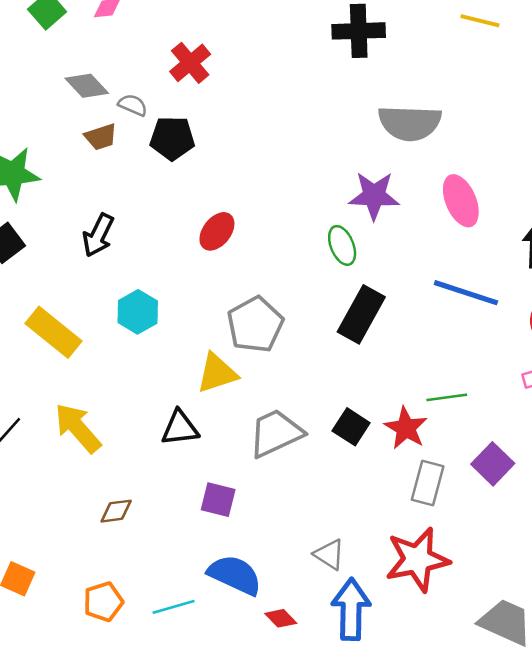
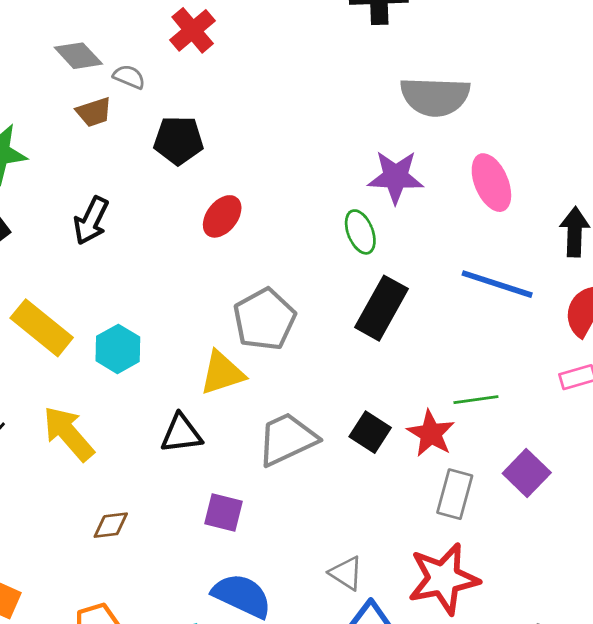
black pentagon: (172, 138) -> (178, 140), moved
cyan hexagon: (138, 312) -> (118, 349), moved

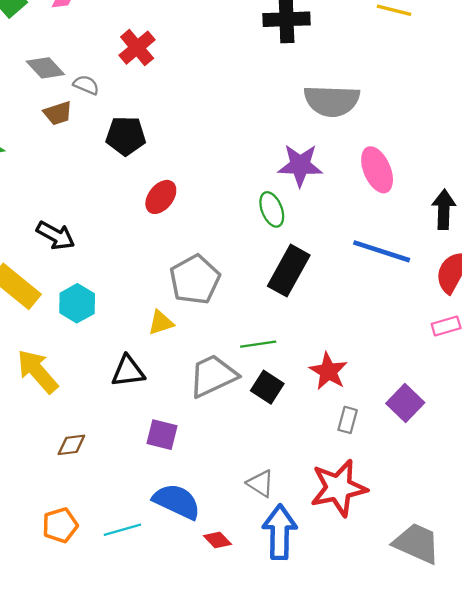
black arrow: (91, 221) -> (56, 235), moved, turned -87
yellow triangle: (222, 373) -> (161, 323), size x0.7
green line: (476, 400) -> (258, 344), moved
black square: (370, 432) -> (267, 387), moved
gray rectangle: (455, 494) -> (348, 420), size x0.7

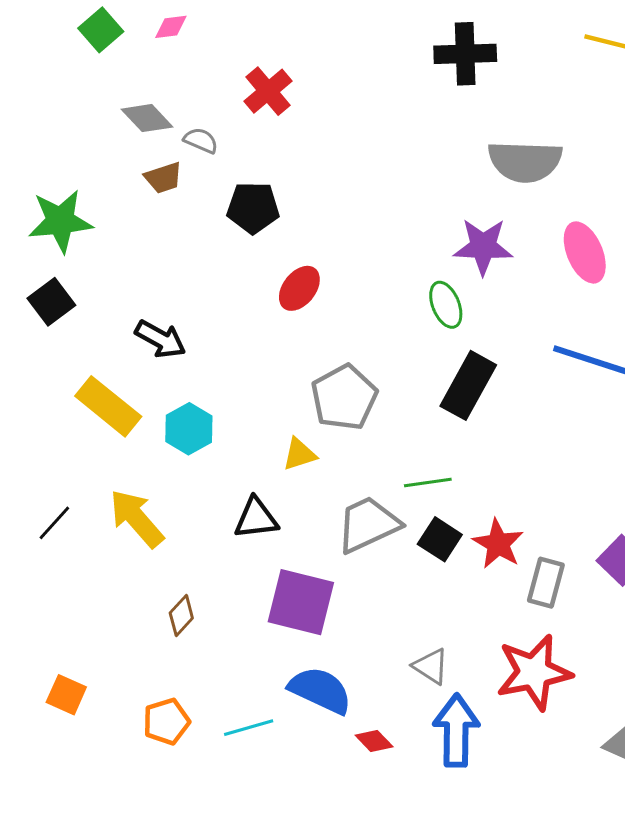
red star: (328, 371) -> (498, 544), moved
gray rectangle: (348, 420) -> (546, 583), size x1.4
purple square: (162, 435) -> (301, 602), size x1.6
brown diamond: (71, 445) -> (181, 616), turned -40

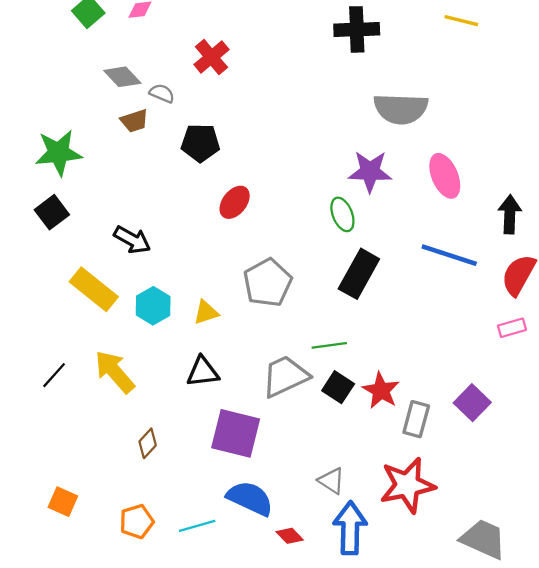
yellow triangle: (299, 454) -> (206, 312), moved

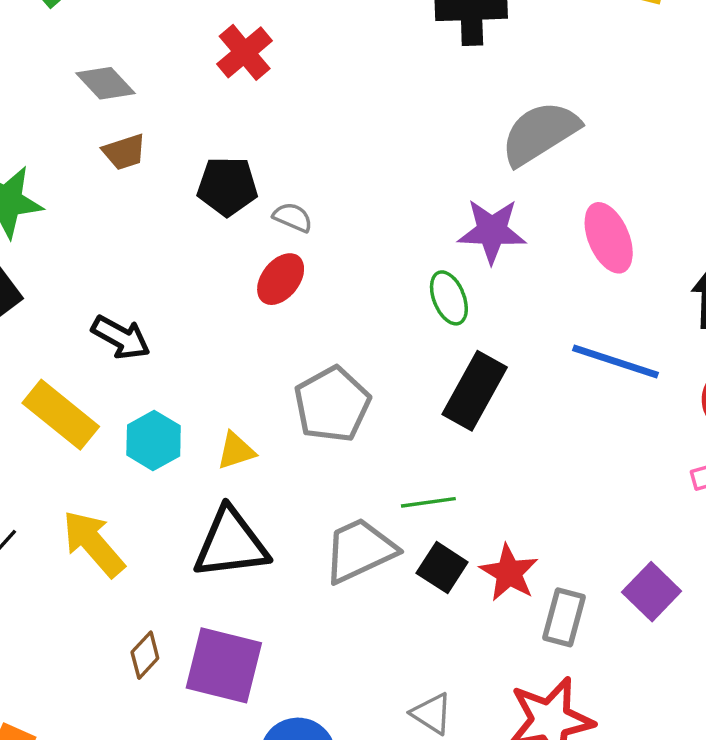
gray semicircle: (162, 93) -> (293, 217), moved
gray semicircle: (401, 109) -> (540, 133), turned 146
black triangle: (203, 372) -> (231, 544), size x1.5
purple square: (236, 433) -> (224, 665), moved

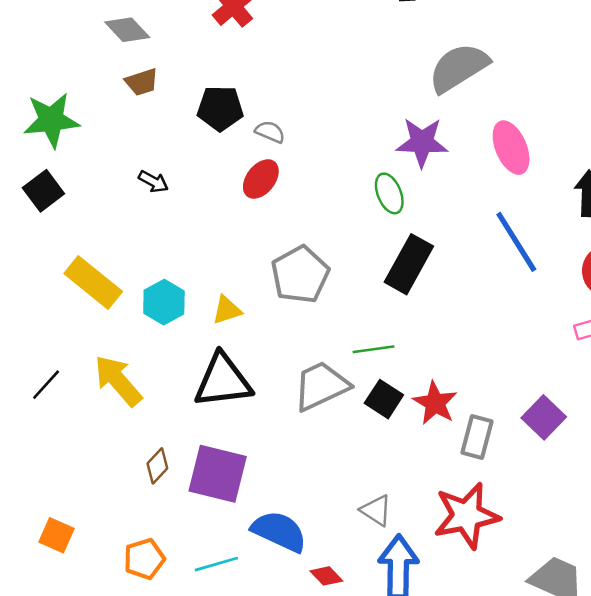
black arrow: (121, 337) -> (153, 182), moved, size x0.7
blue line: (616, 361) -> (516, 242), turned 40

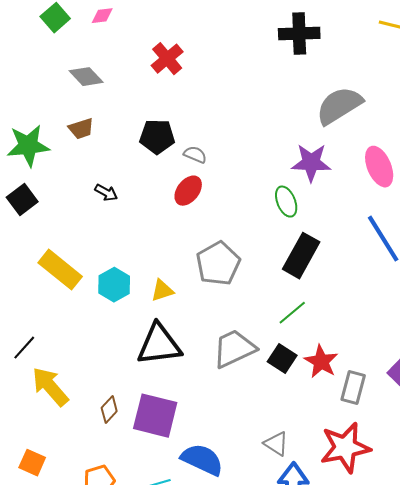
brown trapezoid: (142, 82) -> (81, 129), moved
green line: (374, 349) -> (292, 313), moved, turned -32
yellow arrow: (118, 381) -> (50, 387), moved

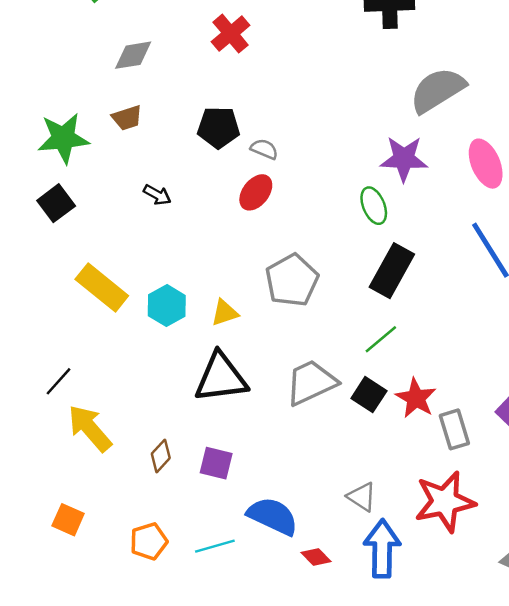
gray diamond: (86, 77) -> (133, 55), turned -56
gray rectangle: (353, 388) -> (454, 429), turned -32
purple square: (155, 416) -> (216, 463), size x0.6

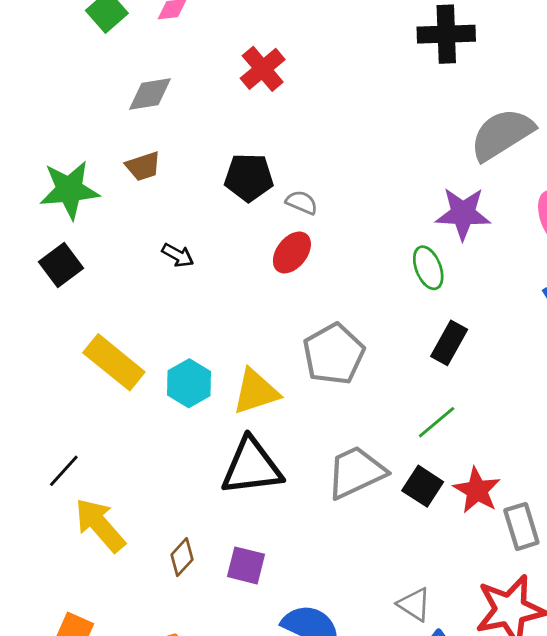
black rectangle: (392, 271) -> (449, 343), size x0.7
yellow triangle: (225, 313) -> (256, 392), size x1.5

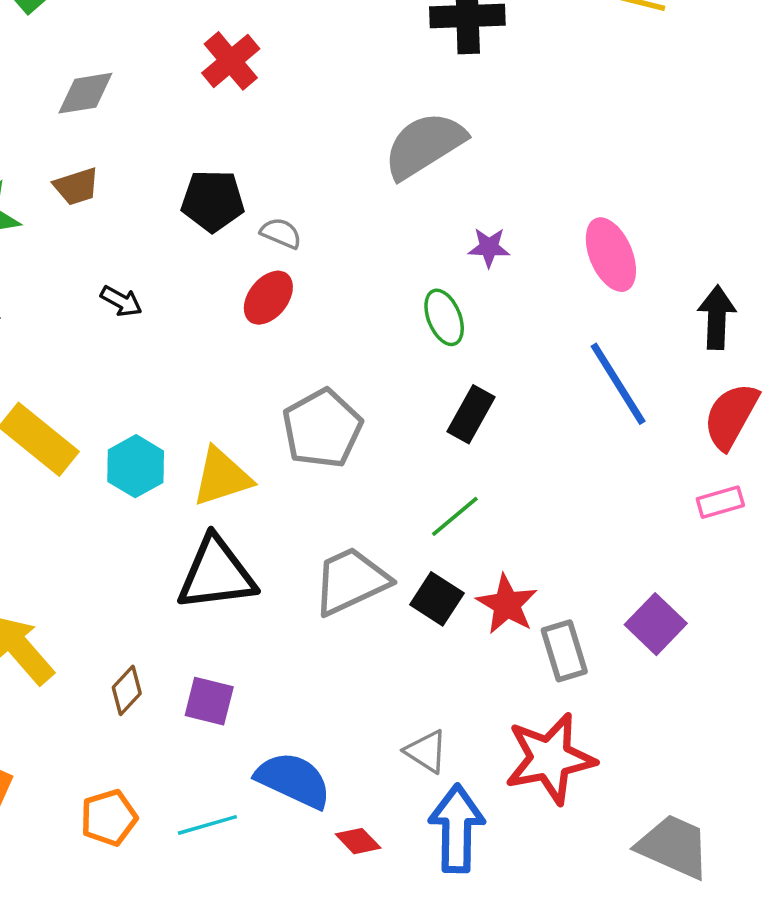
gray semicircle: (502, 134) -> (424, 145), moved
purple star: (463, 214) -> (489, 247), size x0.6

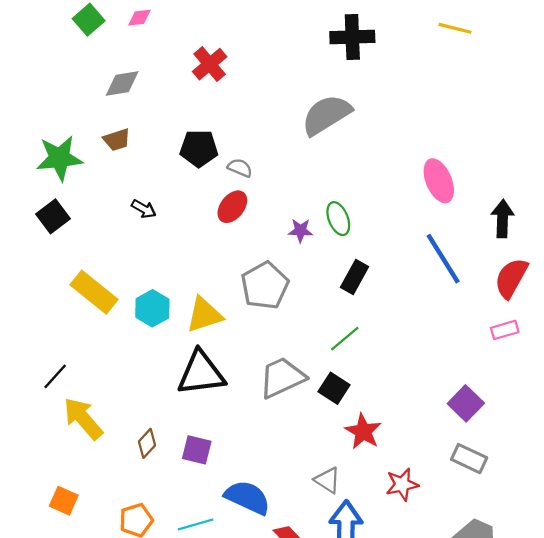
purple star: (489, 247) -> (300, 230), moved
red star: (507, 604) -> (363, 432), moved
gray rectangle: (564, 651) -> (469, 459), moved, turned -48
red star: (550, 759) -> (402, 484), size x0.6

